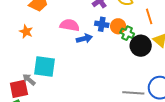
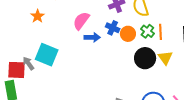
pink semicircle: (70, 25) -> (81, 21), turned -78
green cross: (127, 33) -> (147, 31), moved

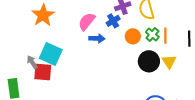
orange star: (37, 16) -> (43, 15), size x1.6
blue cross: (113, 28) -> (113, 21), moved, turned 32
red square: (16, 70) -> (43, 72), moved

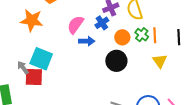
orange star: (43, 15) -> (32, 20), turned -30
black circle: (149, 61) -> (116, 61), moved

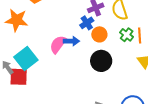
pink semicircle: (76, 25) -> (58, 44), moved
orange circle: (122, 37) -> (99, 34), moved
cyan square: (41, 59) -> (26, 59), turned 30

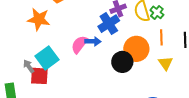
blue cross: (87, 23) -> (109, 24), size x1.5
orange circle: (99, 34) -> (136, 49), moved, size x1.6
green cross: (127, 35) -> (157, 12), moved

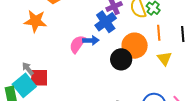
cyan square: (47, 58) -> (24, 85), moved

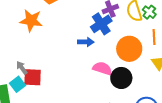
pink semicircle: (77, 44) -> (102, 68), moved, turned 72
black circle: (121, 59) -> (121, 78), moved
cyan square: (24, 85) -> (18, 84), size x0.7

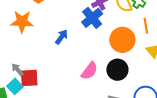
blue arrow: (86, 42) -> (61, 37), moved, turned -49
pink semicircle: (102, 68) -> (89, 71), moved, turned 114

